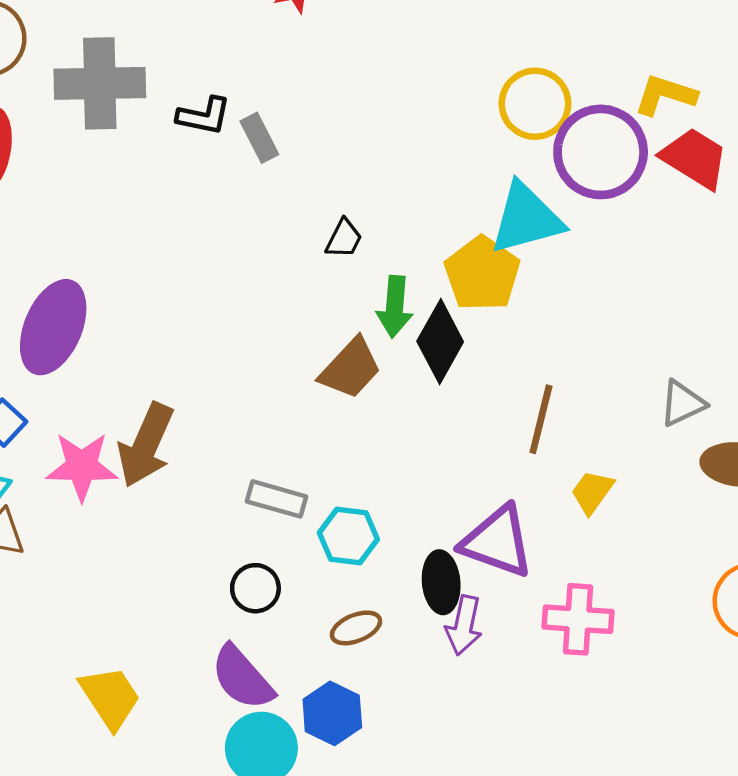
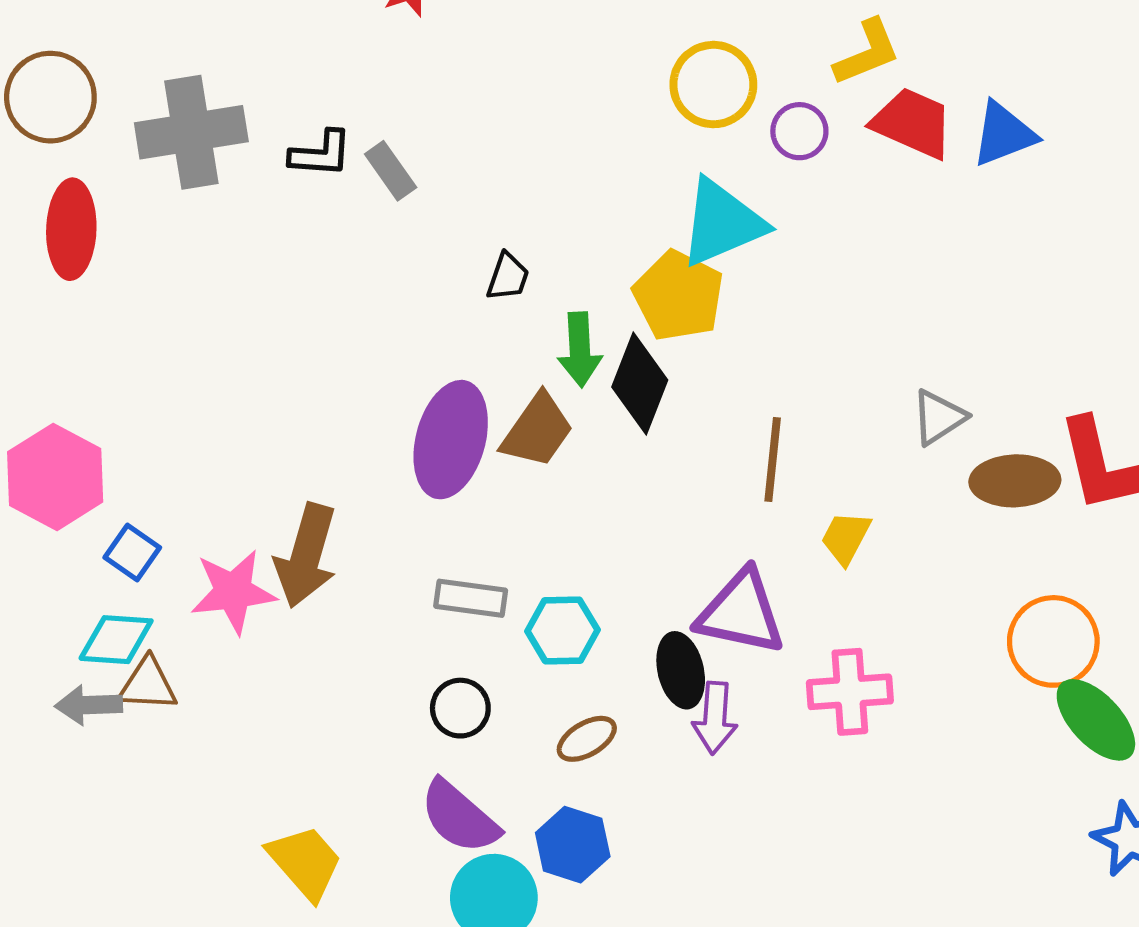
yellow L-shape: (665, 95) -> (867, 52), turned 148
purple circle: (601, 152) -> (799, 131), size x0.5
purple ellipse: (53, 327) -> (451, 440), moved

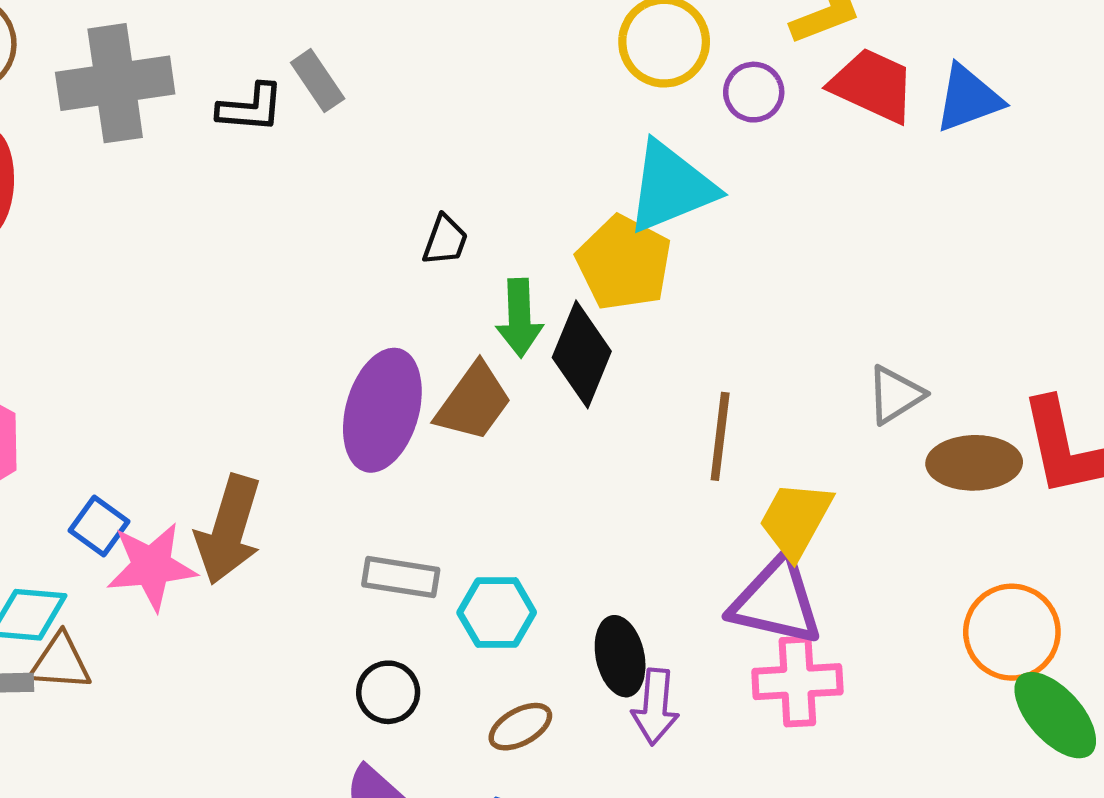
gray rectangle: (391, 171) -> (318, 81), moved
yellow trapezoid: (846, 538) -> (796, 520), size x1.4
blue square: (132, 552) -> (99, 526), moved
purple triangle: (741, 613) -> (776, 601), moved

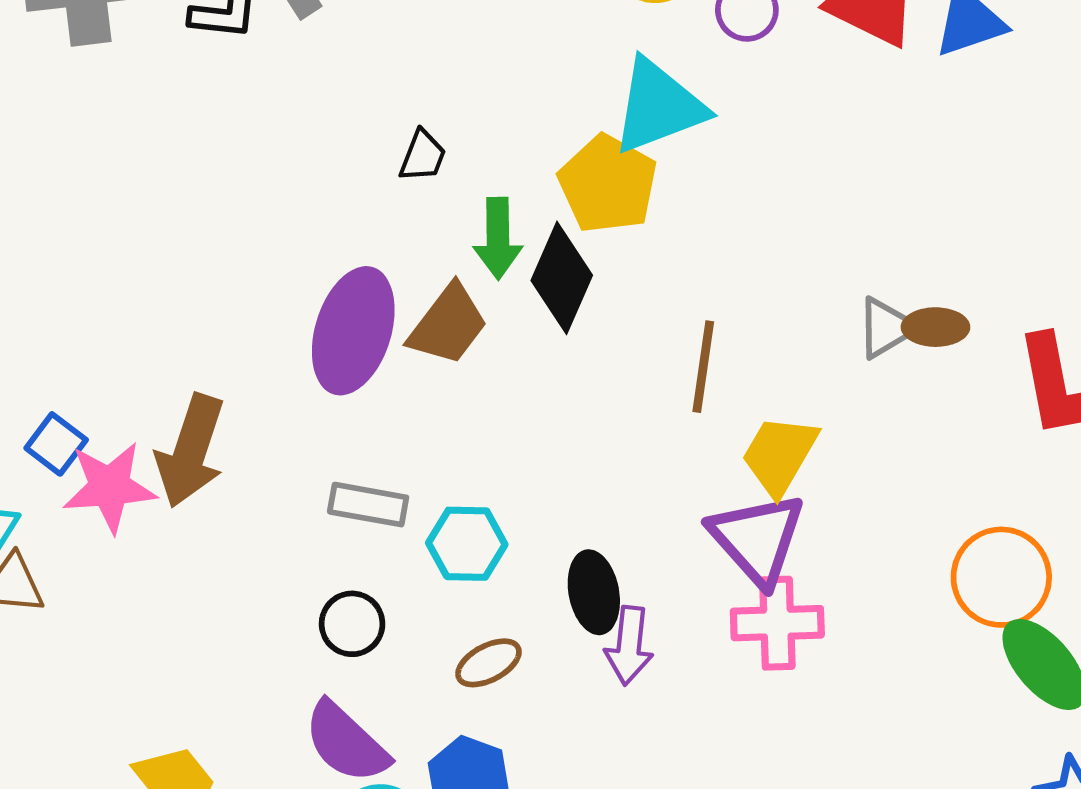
brown ellipse: (974, 463) -> (935, 327), moved, size x0.7
purple triangle: (776, 601) -> (757, 539), turned 34

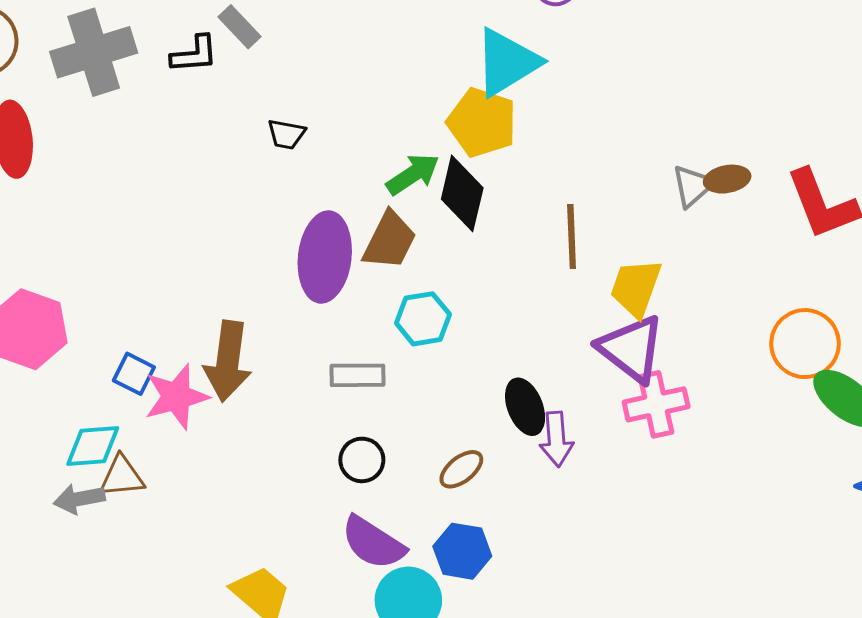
black trapezoid: (423, 156) -> (286, 134), moved, turned 90
green arrow: (498, 238) -> (413, 174), turned -112
cyan hexagon: (467, 544) -> (423, 319), moved

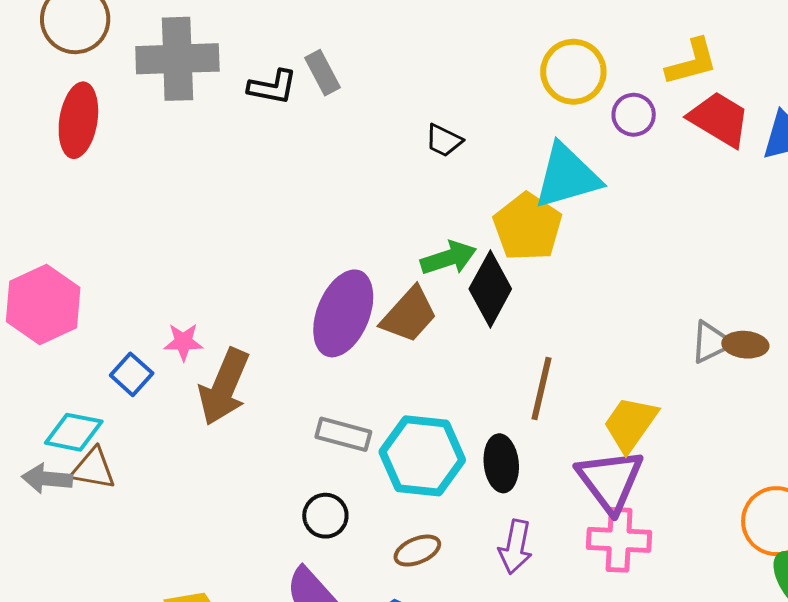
black trapezoid: (286, 134) -> (444, 141), moved
brown line: (572, 236) -> (541, 388), moved
cyan hexagon: (423, 319) -> (422, 456), moved, size x1.5
pink star: (176, 397) -> (183, 342), moved, size x0.6
black ellipse: (525, 407) -> (501, 463), moved

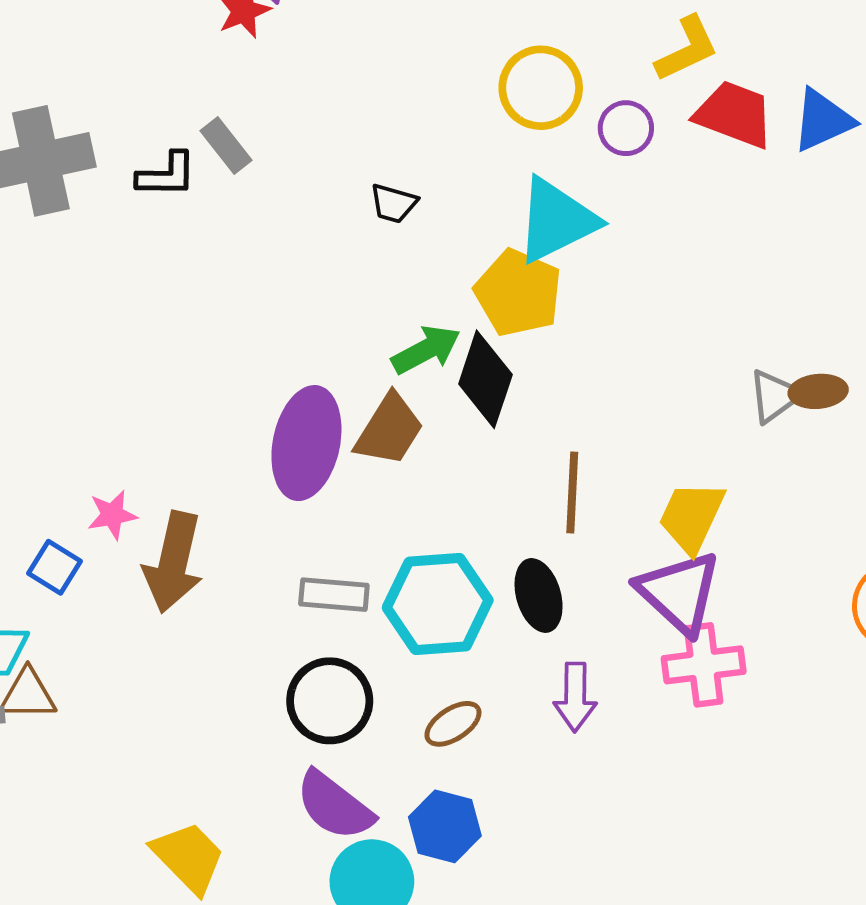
black circle: (325, 516) -> (330, 701), size x1.5

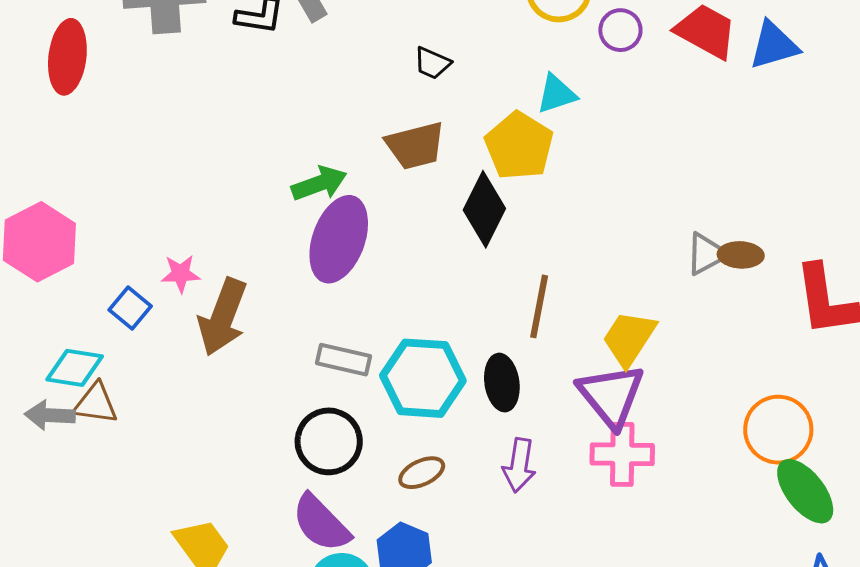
cyan triangle: (556, 220) -> (556, 94), size x0.6
green arrow: (426, 350) -> (319, 183), moved
brown trapezoid: (389, 430) -> (415, 146), moved, turned 36

